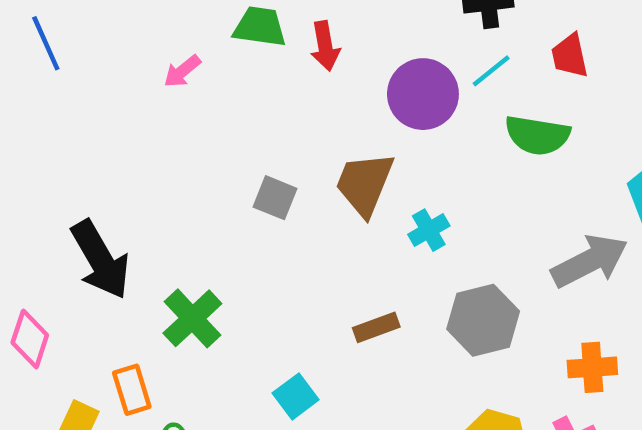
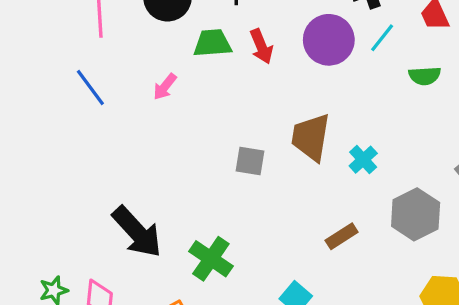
blue line: (46, 43) -> (90, 87), moved
purple circle: (423, 94) -> (329, 40), moved
green semicircle: (537, 135) -> (425, 76), size x0.7

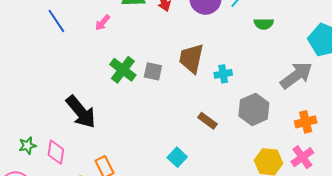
cyan cross: (363, 160) -> (223, 74), turned 30
brown rectangle: (342, 236) -> (207, 121), turned 66
green cross: (211, 259) -> (123, 70), moved

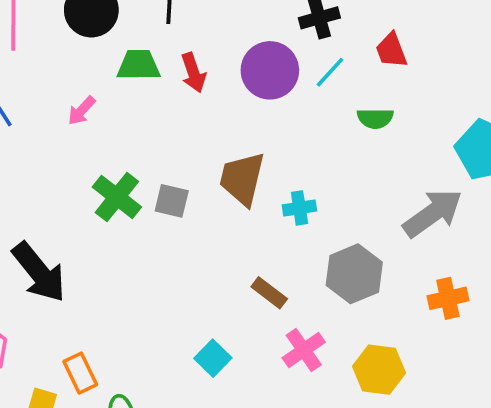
pink cross: (302, 157) -> (304, 350), moved

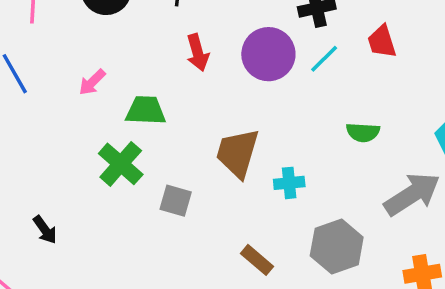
green trapezoid: (139, 65) -> (146, 110), moved
green semicircle: (375, 118) -> (363, 132), moved
gray square: (172, 201) -> (176, 201), moved
black arrow: (39, 272) -> (45, 230), size x0.5

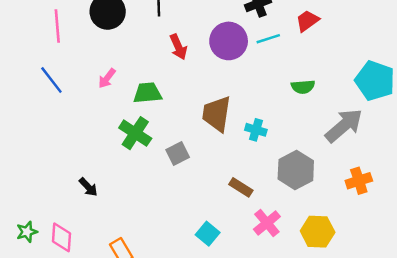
red trapezoid: (382, 42) -> (307, 21), turned 80
cyan line: (324, 59) -> (268, 39), turned 35
cyan cross: (289, 183) -> (256, 130), turned 30
gray square: (176, 201) -> (178, 154), turned -35

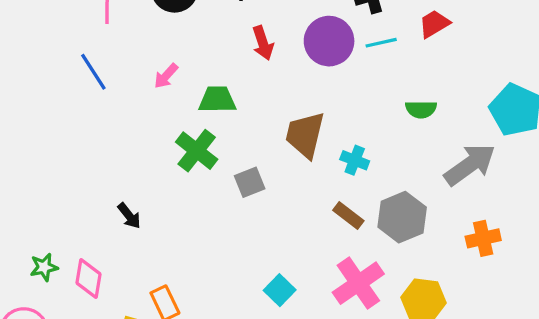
brown rectangle: (241, 187) -> (348, 216), moved
pink cross: (267, 223) -> (358, 283), size x1.4

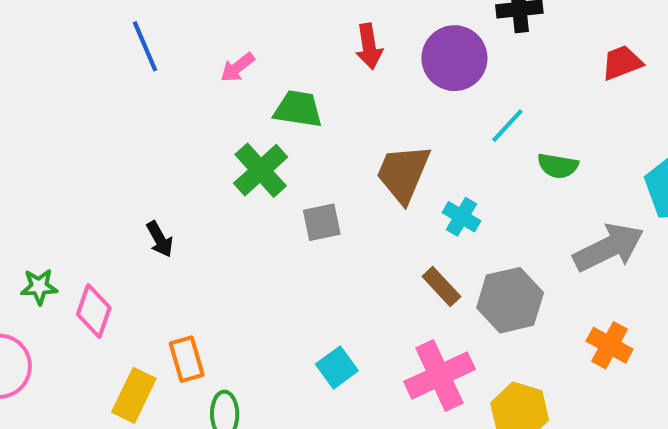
red trapezoid: (434, 24) -> (622, 63), moved
cyan line: (381, 43) -> (507, 126), moved, turned -44
orange cross: (483, 238) -> (610, 345), turned 32

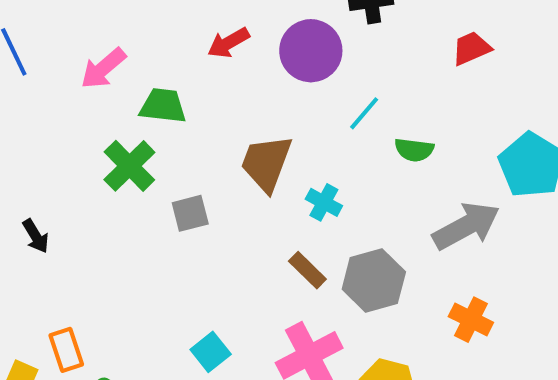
red arrow: (369, 46) -> (228, 43), turned 72
pink arrow: (237, 67) -> (103, 68), size x1.4

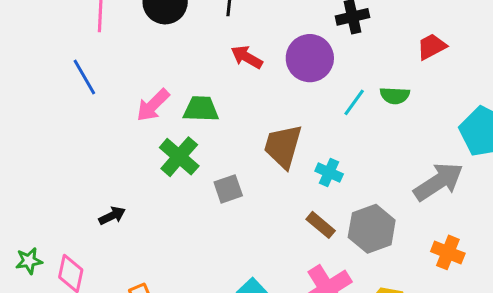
red arrow: (228, 43) -> (247, 57), turned 64
pink arrow: (103, 68) -> (153, 105), moved
green semicircle: (414, 150) -> (395, 95), moved
black arrow: (36, 236) -> (112, 216), turned -80

